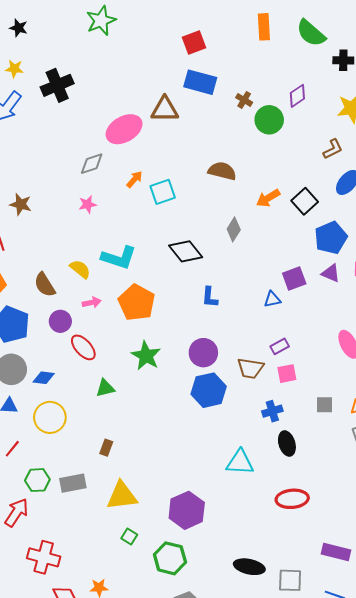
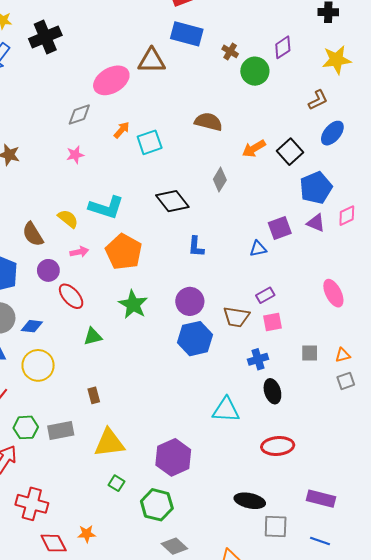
brown rectangle: (106, 448) -> (94, 395), turned -35
black ellipse: (249, 567) -> (250, 501), moved

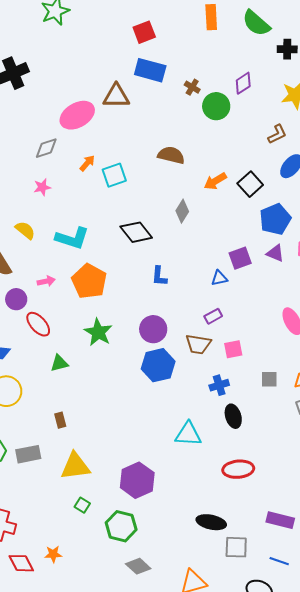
yellow semicircle: (68, 219) -> (25, 230), moved
purple rectangle: (265, 295) -> (213, 316), moved

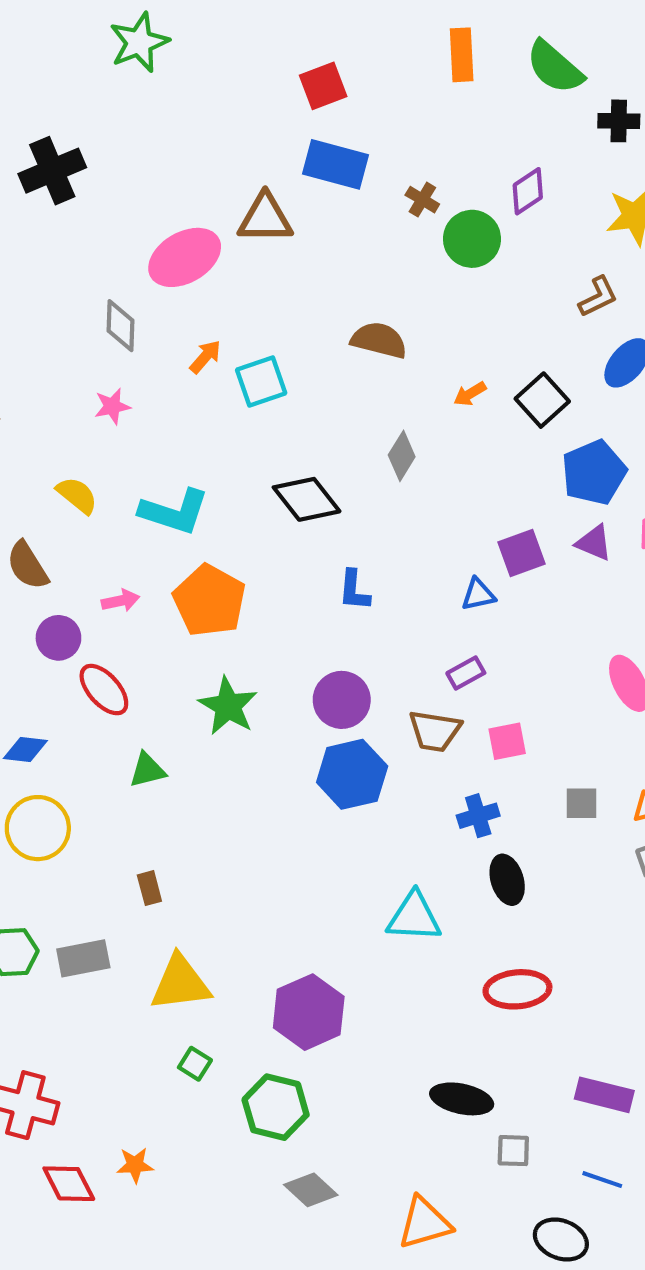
gray diamond: (46, 148) -> (121, 326), turned -70
orange arrow: (215, 181) -> (470, 394), size x0.7
gray square: (236, 547) -> (513, 1151), size x0.7

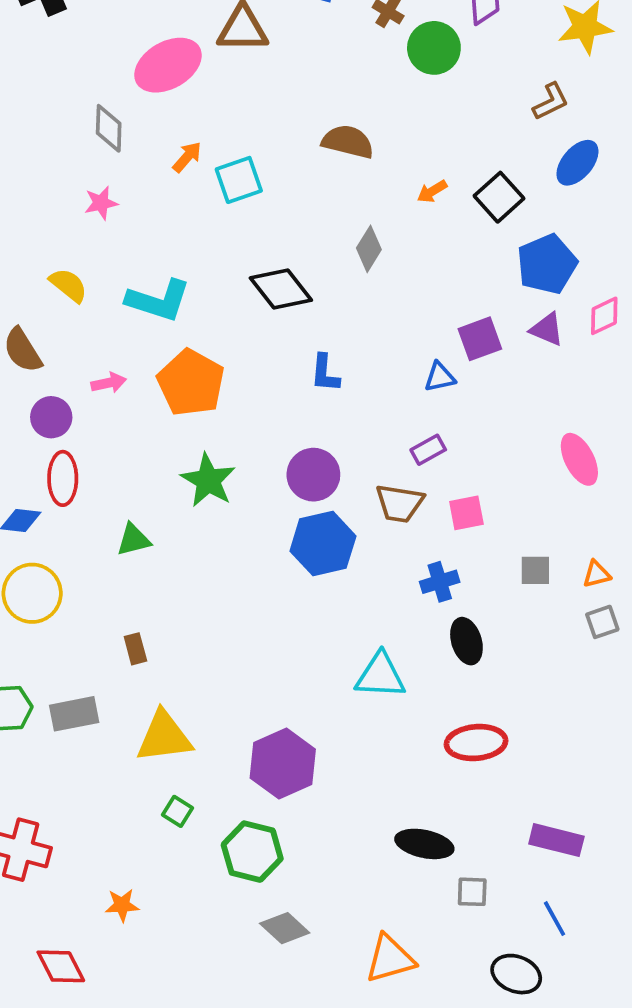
red ellipse: (104, 690) -> (63, 478), moved, turned 42
blue line: (602, 1180) -> (554, 919), turned 42
red diamond: (69, 1184) -> (61, 966), moved

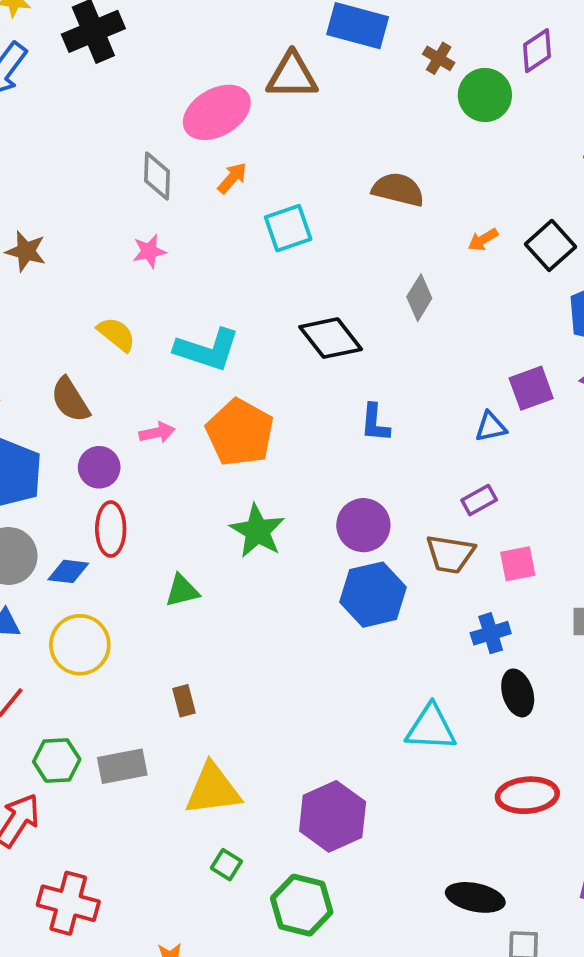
orange arrow: (187, 157) -> (232, 178), moved

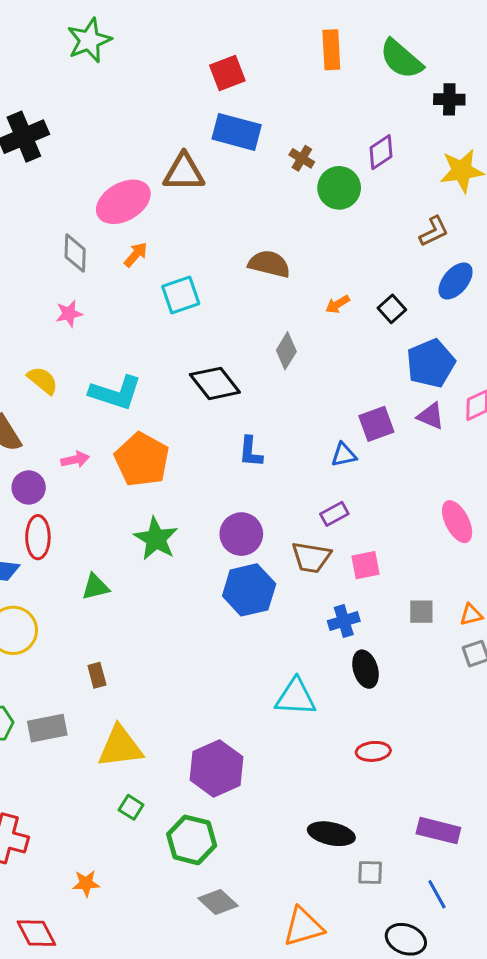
black square: (550, 245) -> (392, 309), size x0.7
red ellipse: (527, 795) -> (373, 751), size x0.7

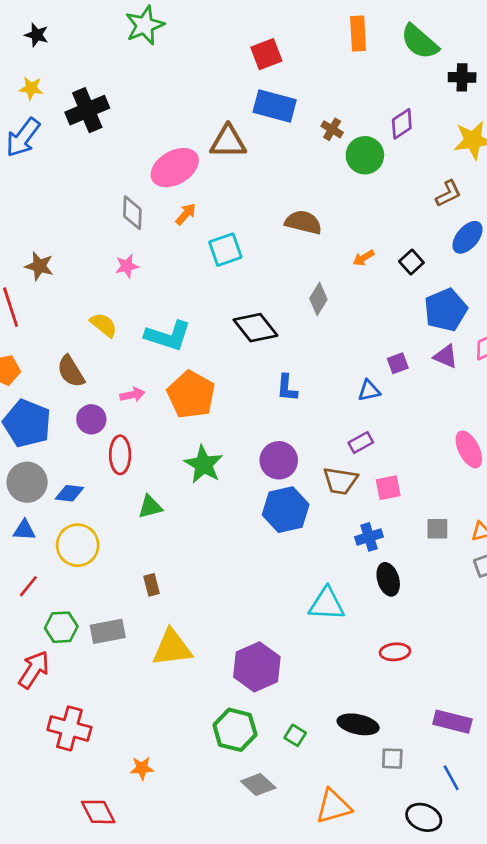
purple square: (376, 424) -> (398, 363), size x0.7
red ellipse: (38, 537) -> (120, 455), moved
green square: (131, 807) -> (295, 735), moved

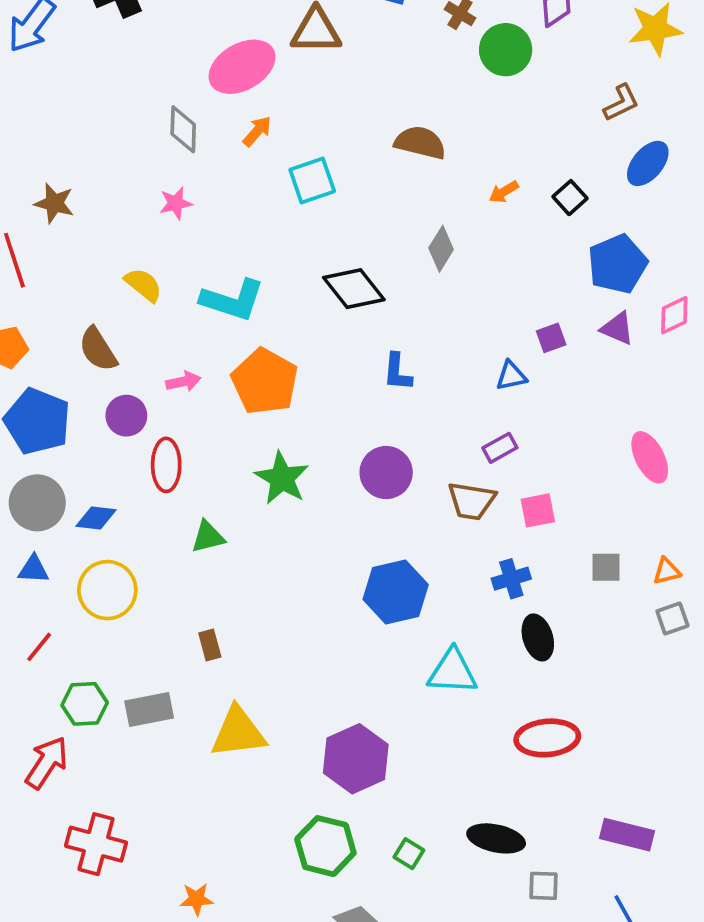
blue hexagon: (286, 510) -> (396, 592), moved
red ellipse: (395, 652) -> (547, 738), size x1.5

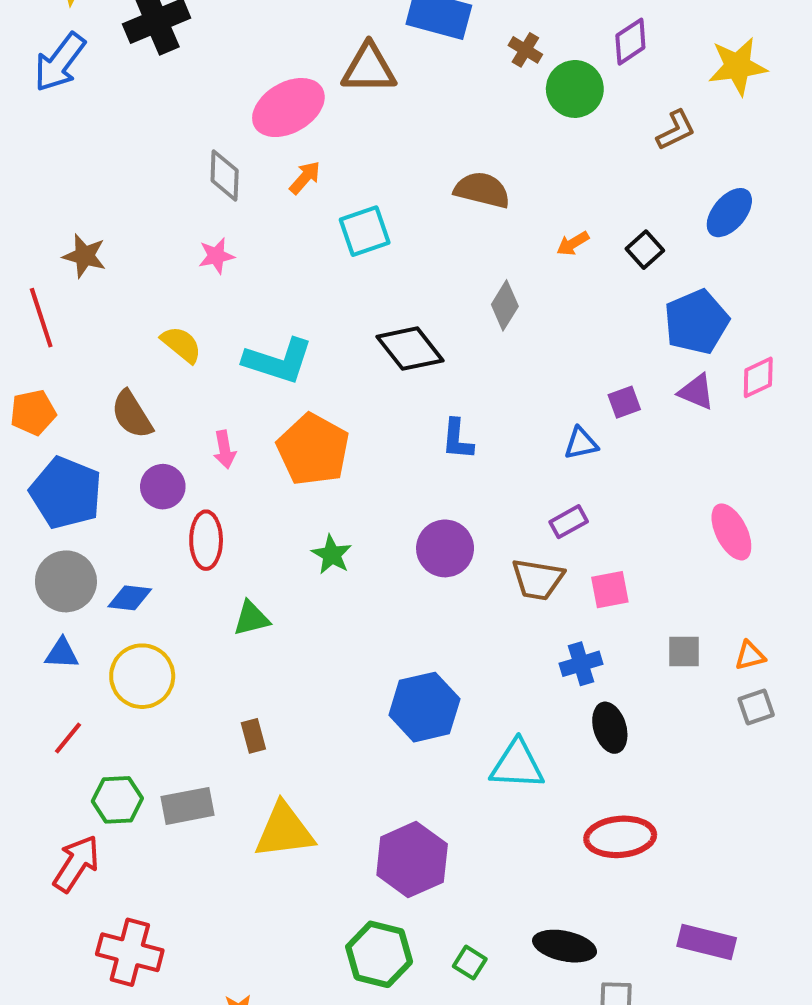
brown L-shape: (621, 103) -> (676, 130), moved
pink arrow: (183, 381) -> (225, 450), turned 92
green star: (282, 478) -> (332, 555), size x0.7
blue hexagon: (396, 592) -> (424, 707), moved

